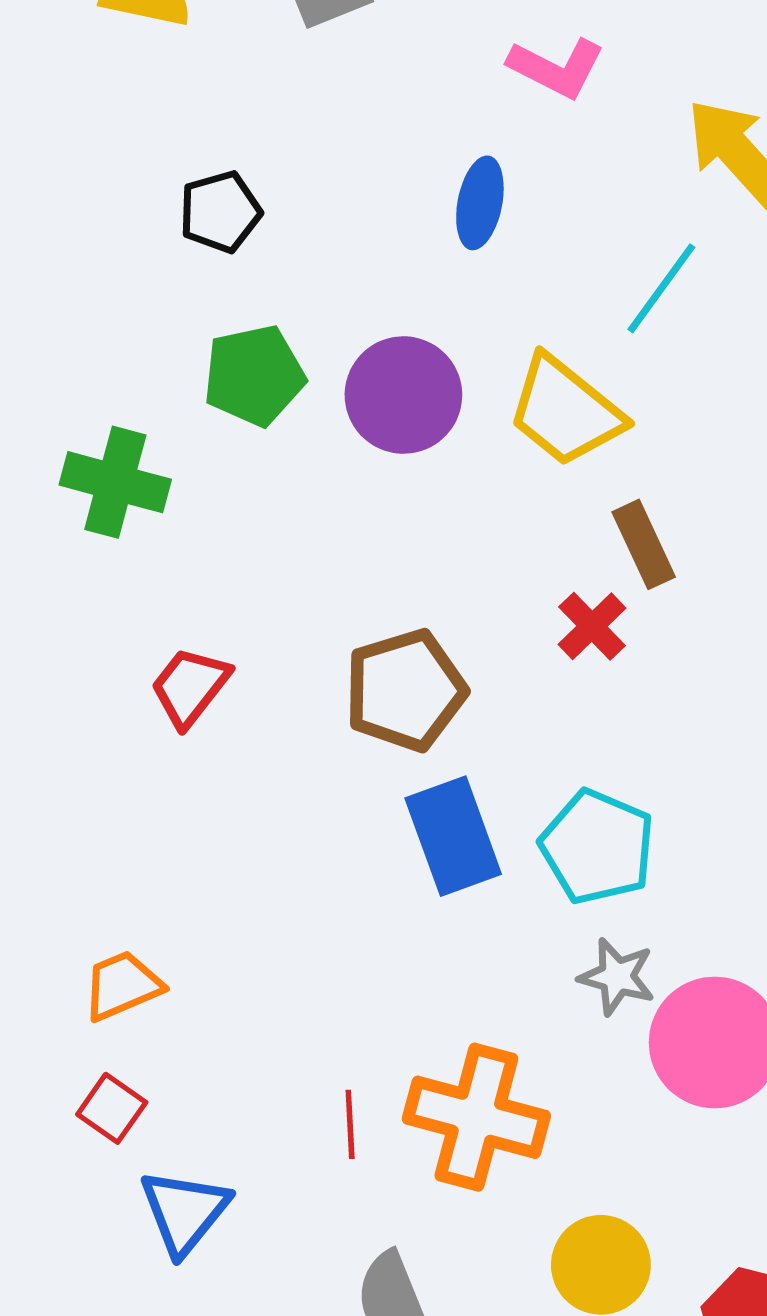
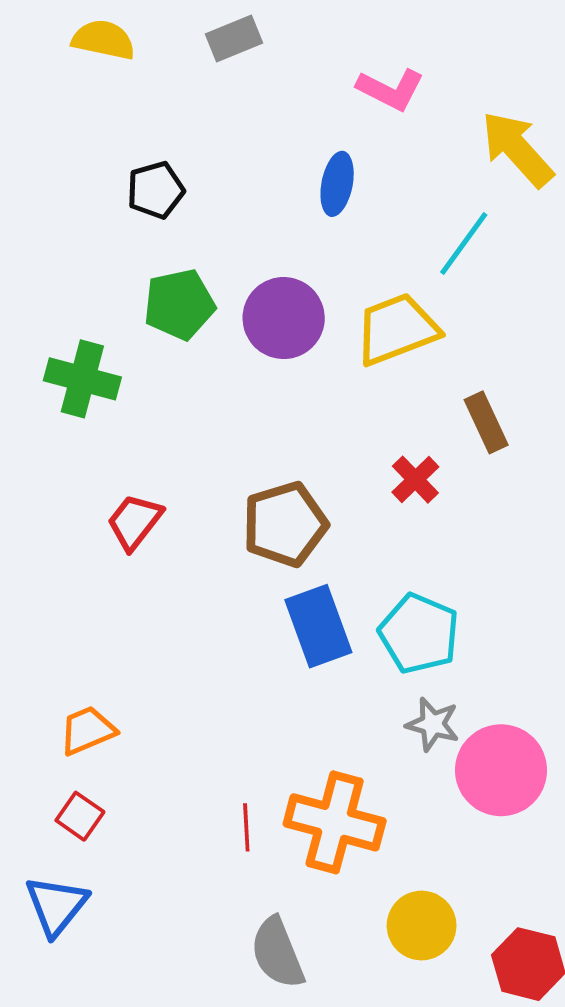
yellow trapezoid: (565, 411) -> (397, 329), turned 120
brown rectangle: (644, 544) -> (486, 422), moved
blue triangle: (185, 1211) -> (56, 906), moved

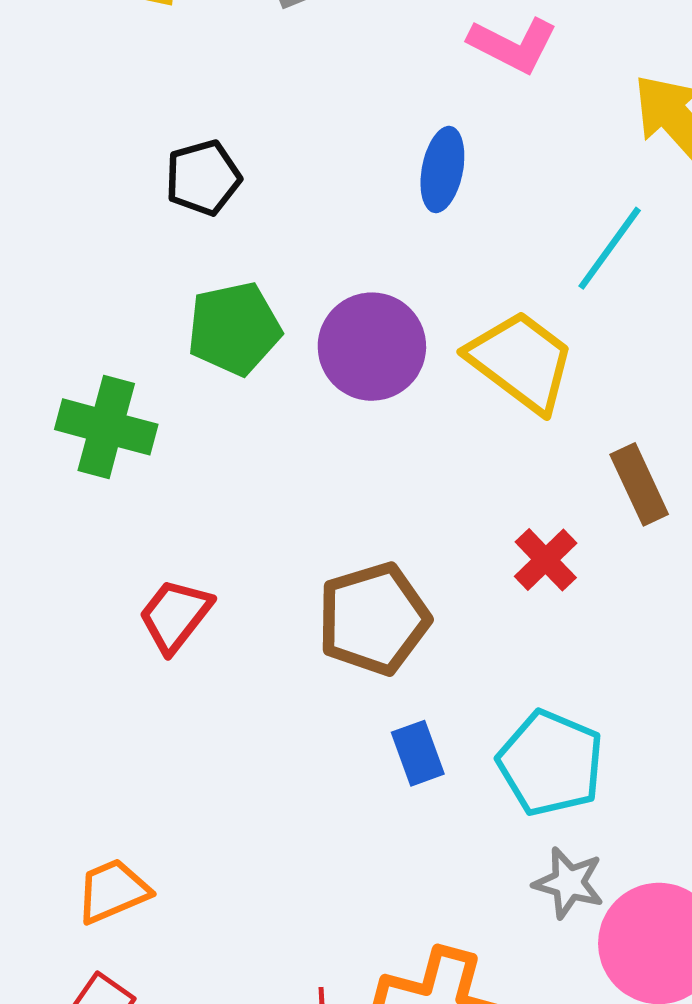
yellow trapezoid: (397, 329) -> (521, 361), turned 58
blue rectangle: (318, 626) -> (418, 753), size x0.6

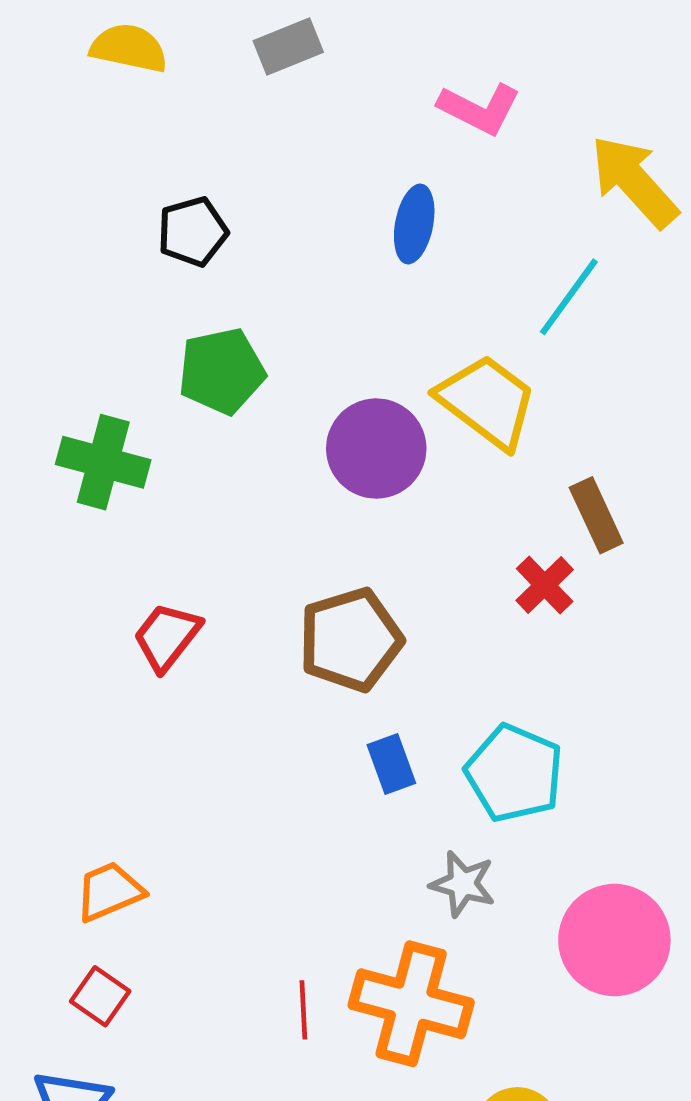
purple circle: (372, 347) -> (376, 449), moved
red cross: (546, 560) -> (545, 585), moved
gray star: (569, 883) -> (463, 884), moved

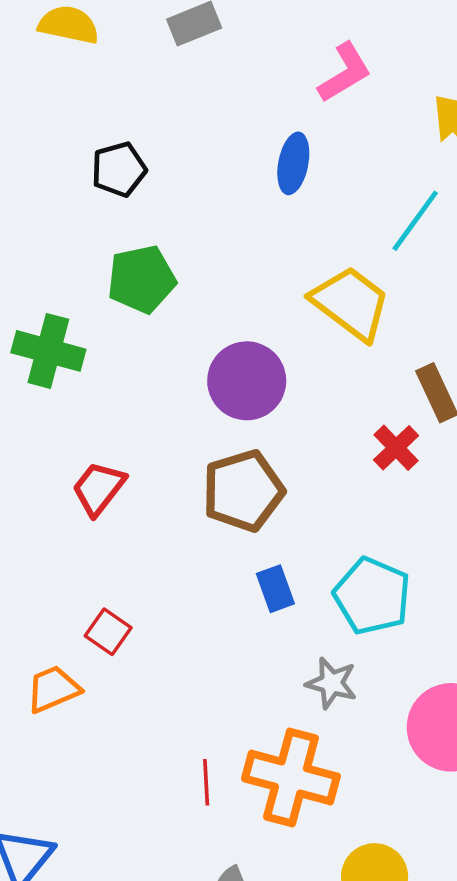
pink L-shape: (479, 109) -> (345, 73), turned -58
purple circle: (376, 449) -> (247, 381), moved
red square: (100, 996) -> (108, 632), moved

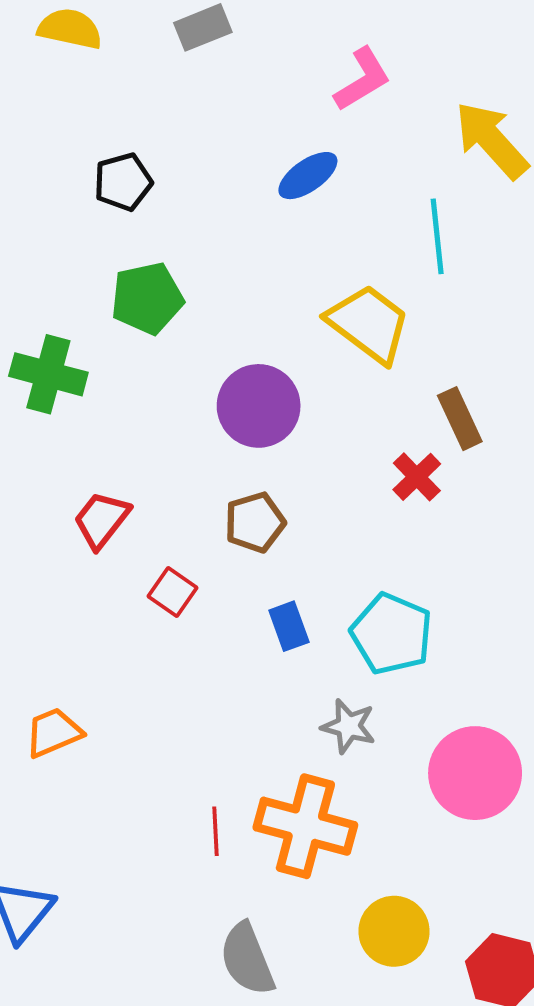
blue ellipse: (293, 163) -> (308, 176), turned 44
cyan line: (415, 221) -> (437, 236), turned -42
brown pentagon: (243, 491) -> (255, 522), size x0.7
red square: (108, 632) -> (172, 592), moved

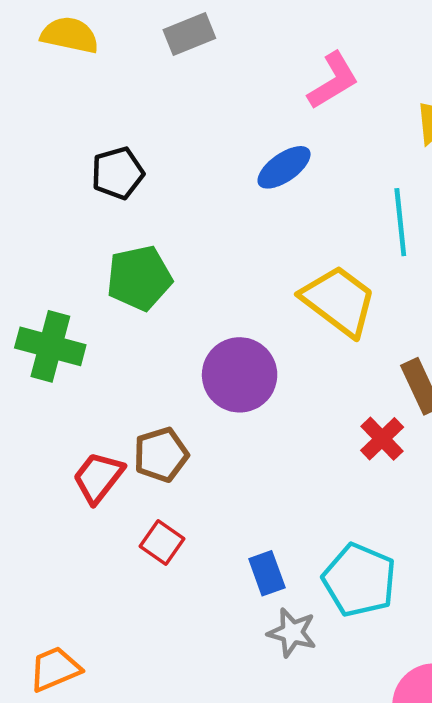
brown pentagon: (255, 522) -> (161, 455), moved
gray star: (348, 726) -> (292, 633), moved

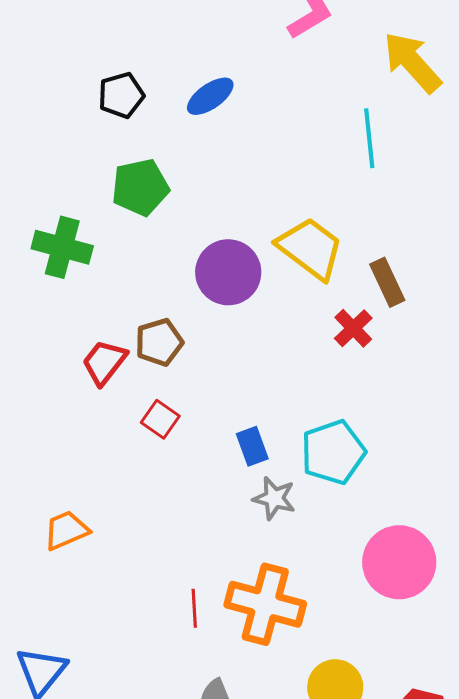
blue ellipse: (284, 167) -> (210, 96), moved
yellow trapezoid: (339, 301) -> (310, 248), moved
cyan pentagon: (359, 580) -> (333, 452), turned 30

